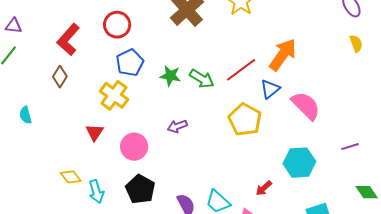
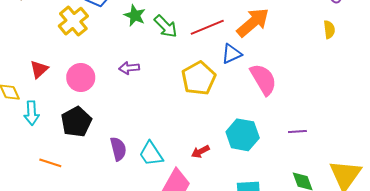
red triangle: (94, 132) -> (39, 69), moved

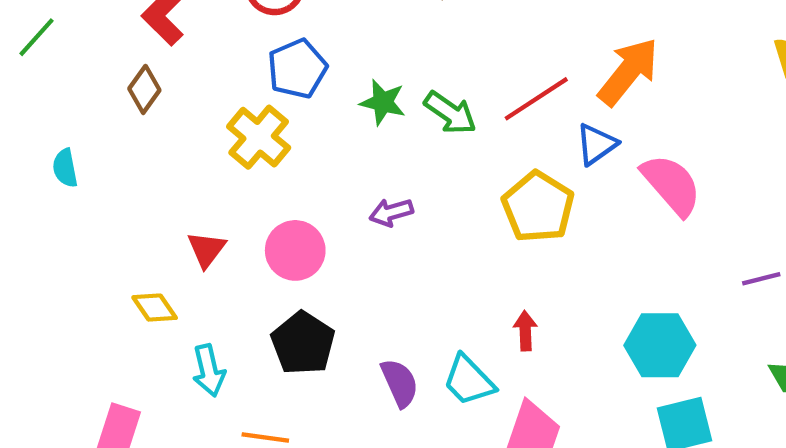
cyan arrow: (32, 113) -> (209, 370), moved
cyan hexagon: (243, 135) -> (660, 345), moved
red arrow: (200, 152) -> (525, 331), moved, turned 126

